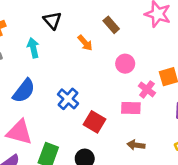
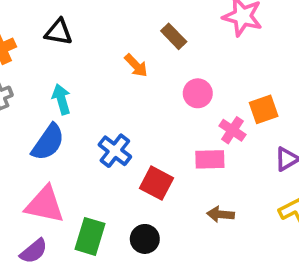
black triangle: (52, 20) -> (59, 32), moved, turned -36
cyan arrow: (33, 48) -> (61, 99), moved

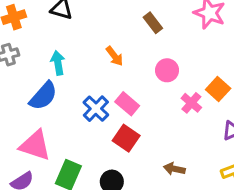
orange arrow: (136, 65) -> (115, 56), moved
orange square: (264, 109) -> (218, 89), turned -35
pink rectangle: (210, 159) -> (127, 104), moved, turned 35

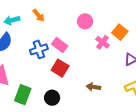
orange arrow: (115, 56) -> (39, 15), moved
cyan arrow: (58, 63) -> (12, 20), turned -91
blue cross: (96, 109) -> (39, 49), turned 30

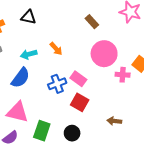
pink circle: (85, 21) -> (104, 54), size x1.6
pink cross: (102, 42) -> (123, 75), turned -32

